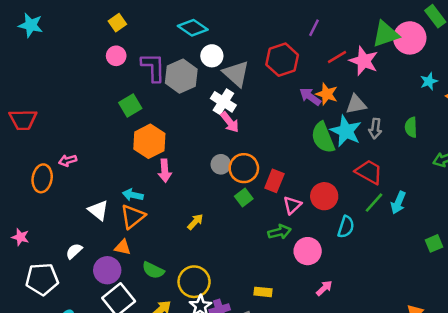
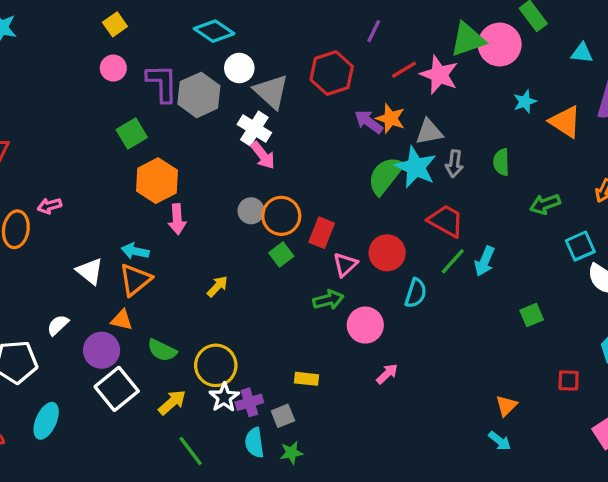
green semicircle: (323, 137) -> (385, 176), turned 60

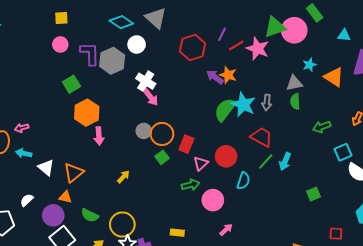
yellow square: (115, 24) -> (61, 18), turned 32
purple line: (374, 31) -> (222, 34), moved
gray triangle: (271, 92) -> (156, 18), moved
gray triangle: (429, 132) -> (294, 83), moved
cyan arrow: (135, 251) -> (24, 153), moved

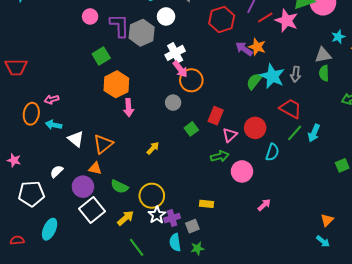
white cross: (146, 81) -> (175, 53), turned 30
green semicircle: (225, 110) -> (254, 81), size x0.7
orange circle: (162, 134) -> (191, 80), moved
pink arrow: (226, 230) -> (264, 205), moved

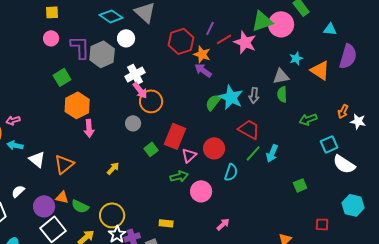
orange star: (257, 47) -> (202, 54), moved
red rectangle: (216, 116) -> (175, 136), size x1.4
orange triangle: (95, 168) -> (62, 197), moved

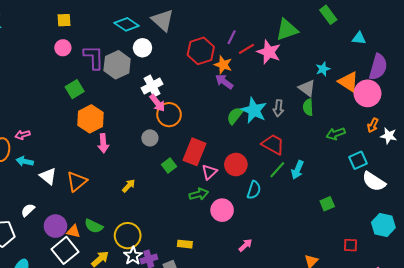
pink circle: (281, 24) -> (367, 93), moved
gray triangle: (281, 76) -> (307, 88), turned 48
orange triangle: (62, 197) -> (74, 231), moved

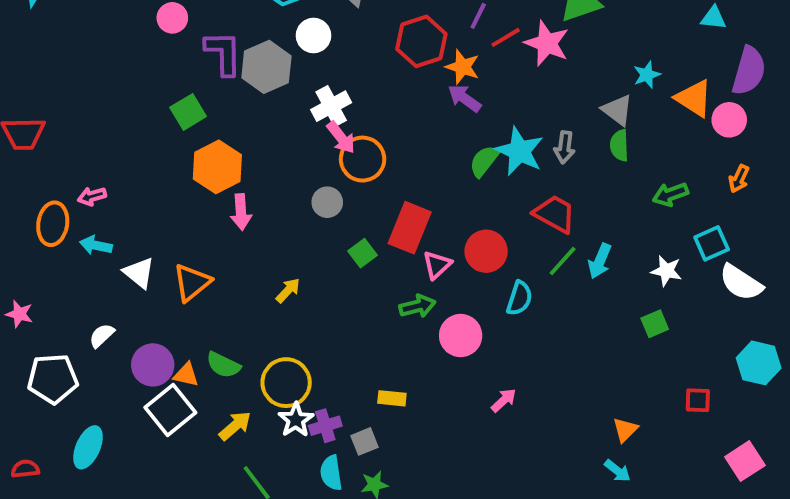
pink circle: (63, 48) -> (172, 18), moved
pink circle: (367, 93) -> (729, 120), size x0.7
white star: (389, 136) -> (666, 271), moved

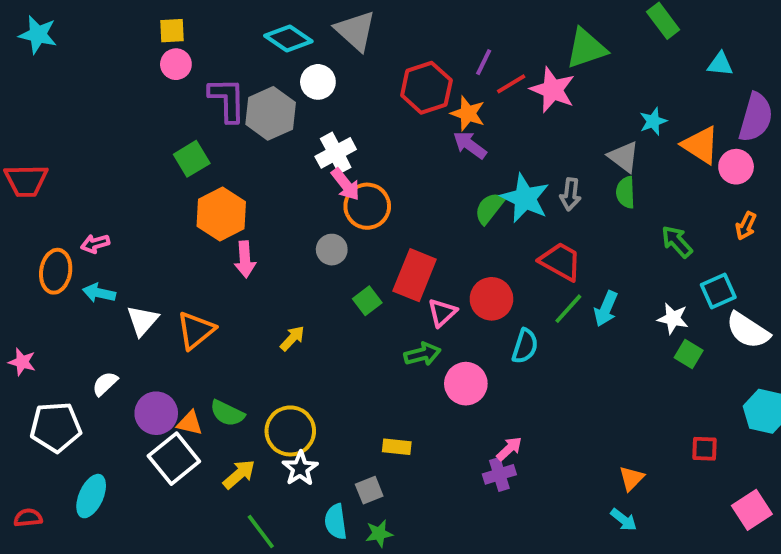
green arrow: (670, 194) -> (677, 242), turned 68
white triangle: (139, 273) -> (142, 321), turned 32
green square: (655, 324) -> (689, 354), moved, turned -36
purple cross: (325, 426) -> (499, 474), moved

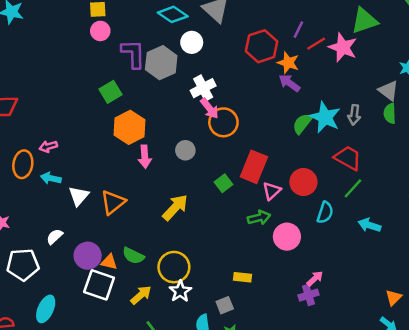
gray circle: (332, 250) -> (185, 150), moved
cyan arrow: (606, 309) -> (369, 225), moved, turned 85
yellow arrow: (292, 338) -> (175, 207), size x1.6
white square: (174, 459) -> (99, 285), turned -32

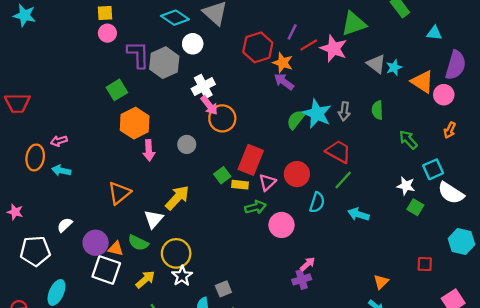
gray triangle: (388, 91) -> (376, 64), moved
white triangle: (79, 196) -> (154, 219), moved
yellow rectangle: (242, 277) -> (240, 185), moved

